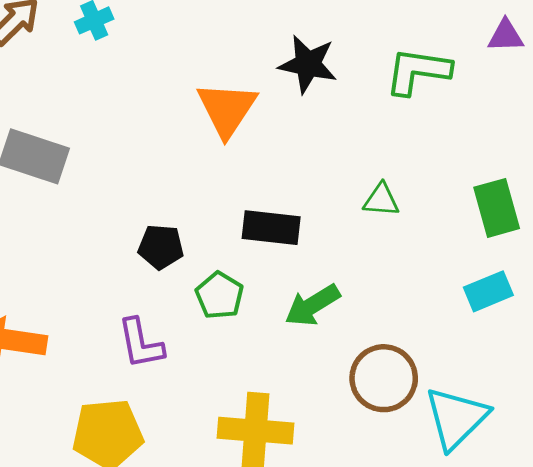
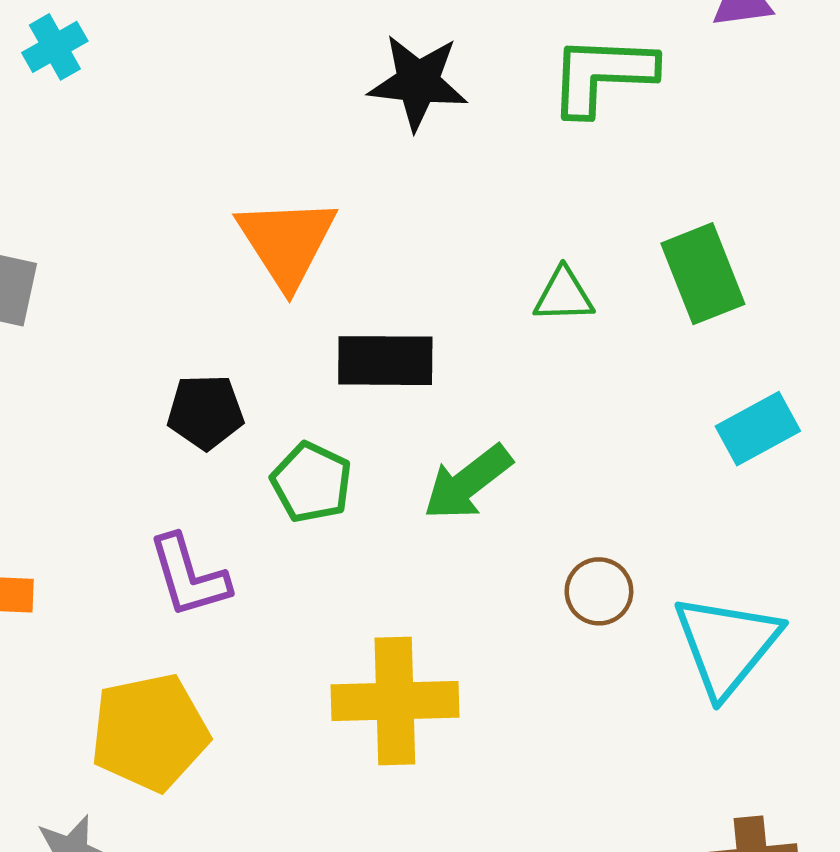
orange triangle: (227, 109) -> (287, 242), moved
green rectangle: (497, 208) -> (703, 274), moved
brown circle: (384, 378) -> (599, 591), size x0.6

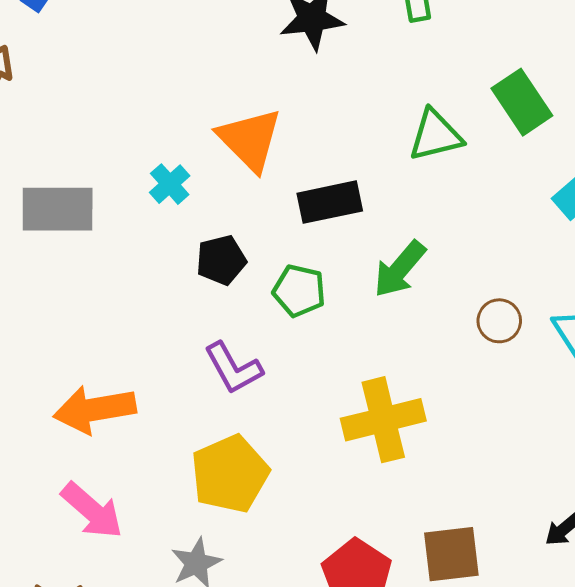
cyan cross: (55, 47) -> (170, 184), moved
green triangle: (564, 295) -> (435, 135), size x1.4

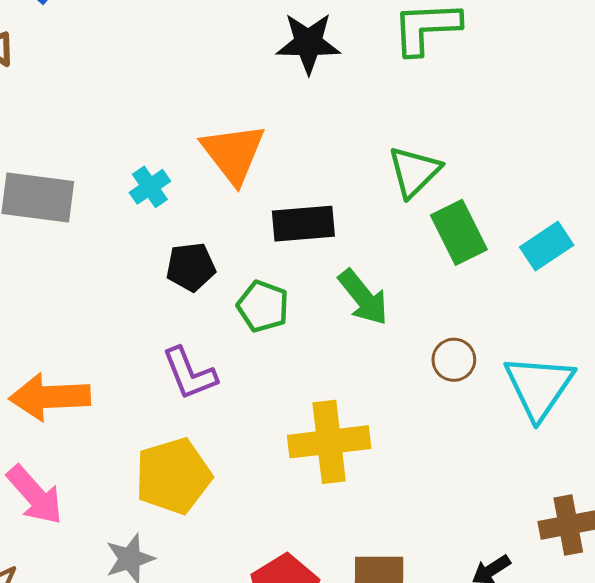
green rectangle: (522, 102) -> (459, 232), moved
green triangle: (435, 135) -> (414, 172), turned -38
green arrow: (400, 269) -> (363, 297), turned -86

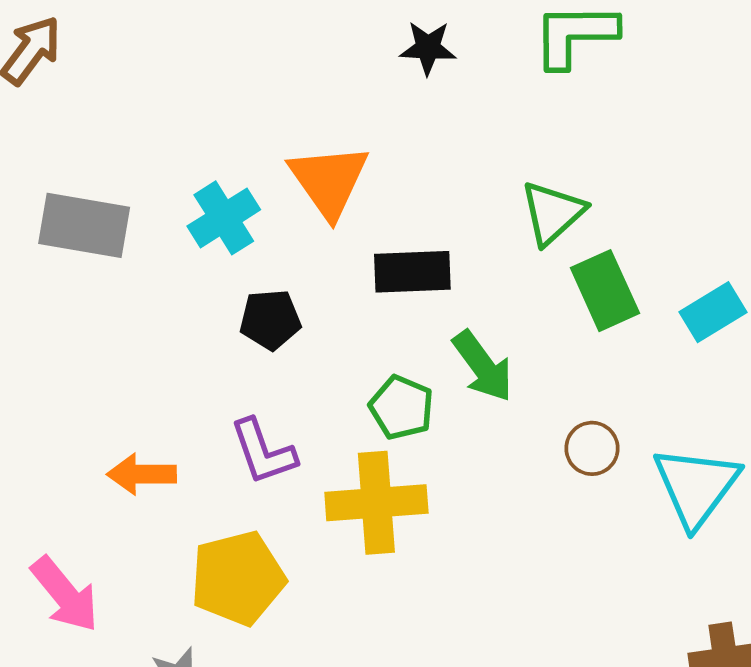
black star: (308, 43) -> (428, 48), size x0.7
cyan cross: (150, 187) -> (224, 218), size x1.4
green pentagon: (263, 306) -> (401, 407), moved
orange arrow: (50, 397) -> (142, 474), moved, size x0.7
yellow cross: (329, 442) -> (376, 503), moved

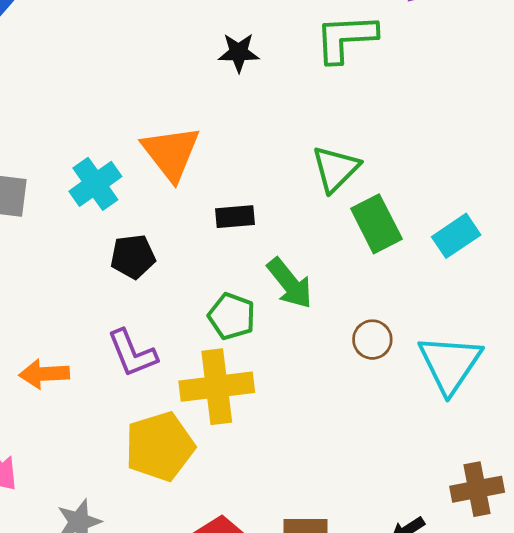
black rectangle: (412, 272) -> (235, 217), size x0.7
yellow pentagon: (238, 578) -> (160, 446), moved

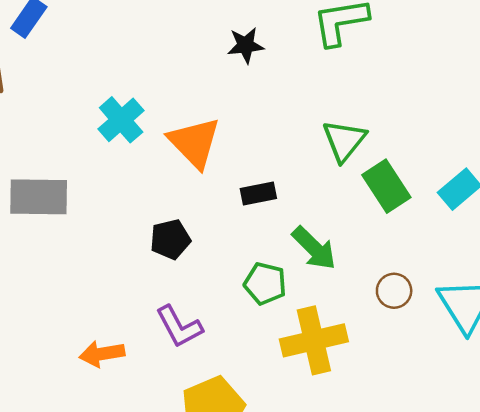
cyan cross: (95, 184) -> (121, 120), moved
yellow cross: (217, 387) -> (314, 340), moved

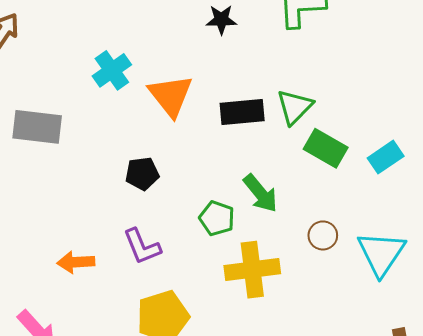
green rectangle: (386, 186) -> (326, 148), turned -33
black rectangle: (258, 194) -> (242, 112), moved, size x1.5

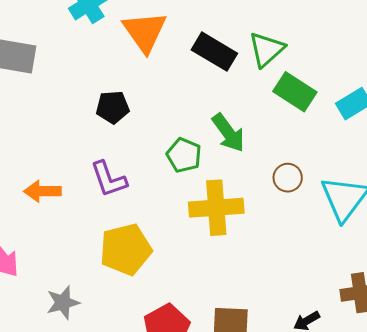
black rectangle: (242, 112) -> (214, 52), turned 33

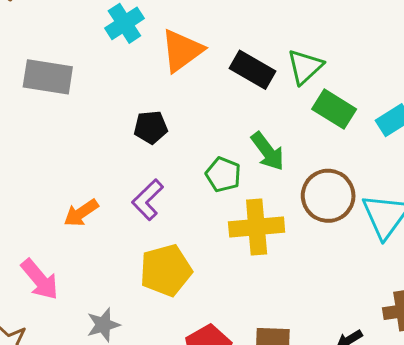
orange triangle: (145, 32) -> (182, 51), turned 30
brown circle: (288, 178) -> (328, 196), size x1.8
purple L-shape: (109, 179) -> (148, 200), turned 66
orange arrow: (42, 191) -> (81, 213), turned -33

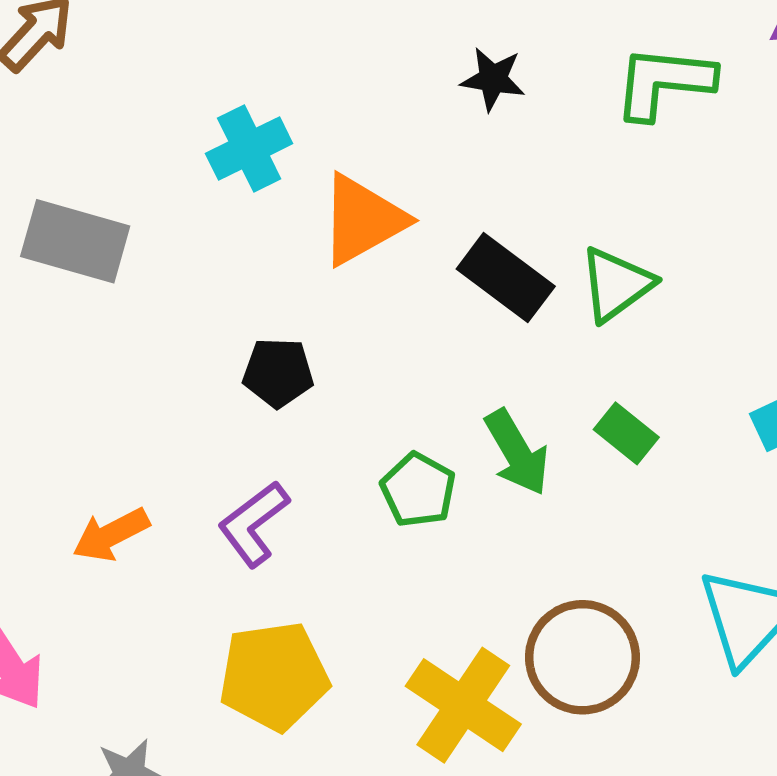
green rectangle: (334, 109) -> (626, 433), moved, size x0.7
brown circle: (328, 196) -> (582, 657), moved
yellow cross: (257, 227) -> (463, 705), moved, turned 32

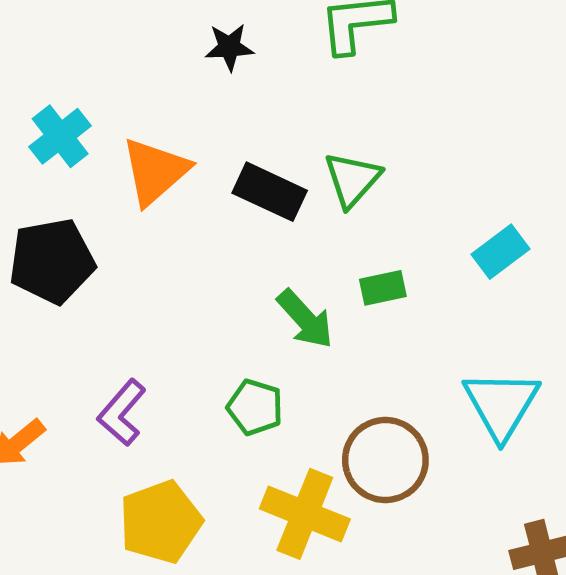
black pentagon: (278, 373) -> (52, 261), moved, size x1.6
green rectangle: (626, 433) -> (383, 288), turned -39
green pentagon: (418, 490) -> (255, 407), moved

